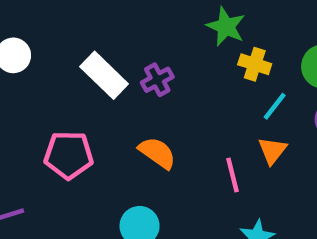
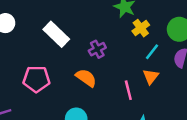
yellow cross: (255, 64) -> (141, 28), turned 35
purple cross: (157, 80) -> (97, 49), moved

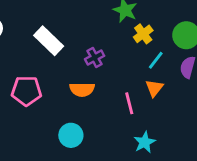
orange semicircle: (86, 78) -> (82, 89), turned 145

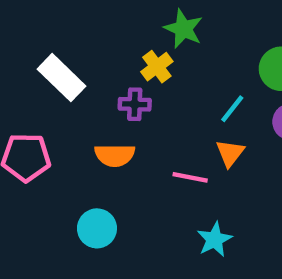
yellow cross: (143, 34) -> (157, 67), moved
purple cross: (95, 57) -> (135, 104), turned 30
pink line: (129, 103) -> (190, 177), turned -65

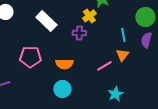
cyan line: (232, 109) -> (123, 35), turned -48
orange semicircle: (115, 155) -> (64, 64), moved
pink line: (190, 177) -> (104, 66), turned -42

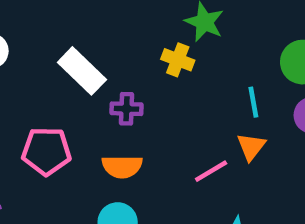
yellow cross: (89, 16) -> (178, 60), turned -32
purple cross: (79, 33) -> (126, 109), moved

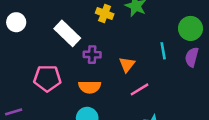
yellow cross: (178, 60) -> (105, 13), moved
orange triangle: (251, 147) -> (127, 65), moved

